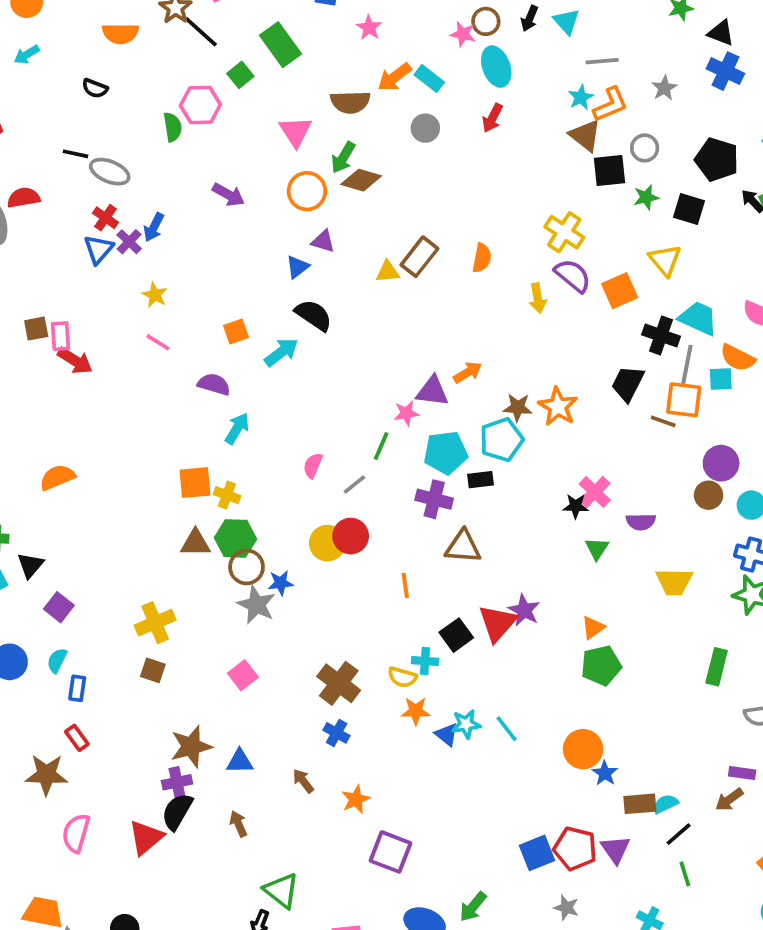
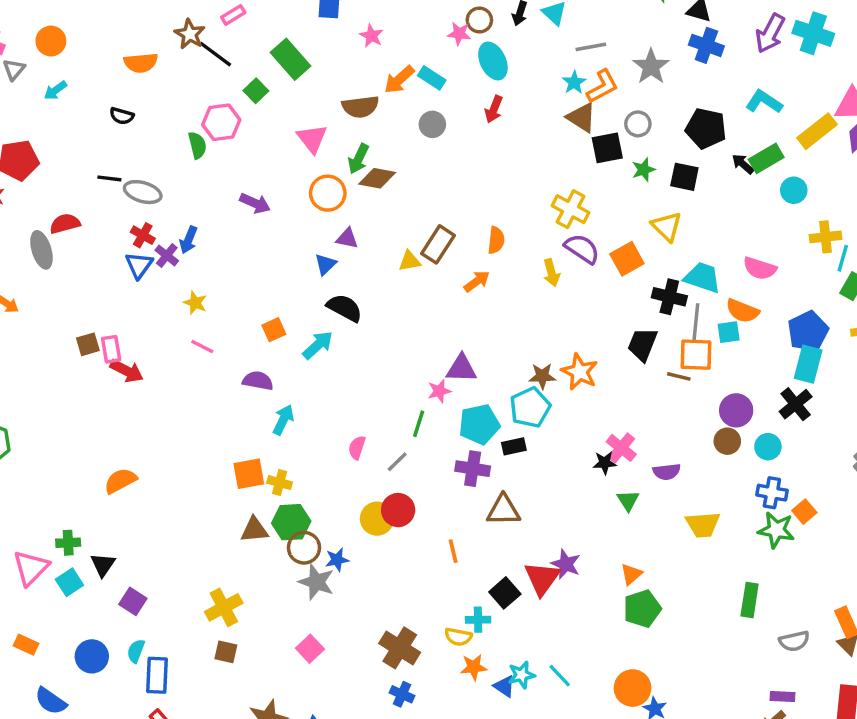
gray star: (664, 88) -> (651, 66), size x1.5
orange arrow: (468, 372) -> (477, 281), moved
blue rectangle: (77, 688) -> (157, 675), size x1.5

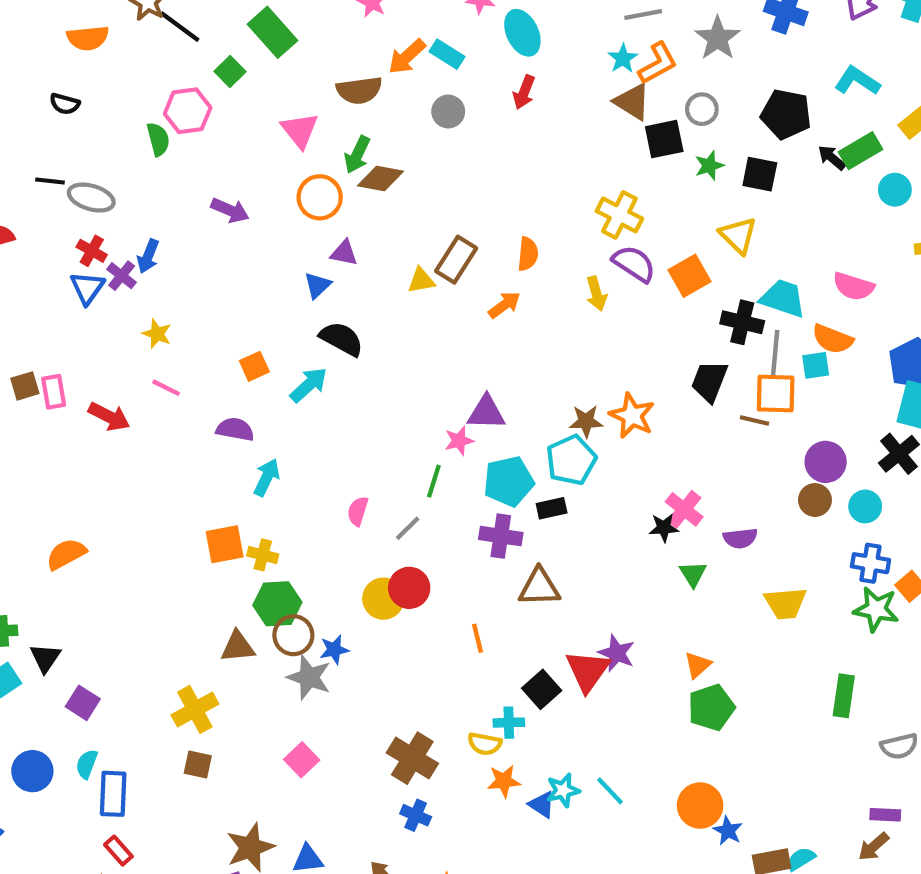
red arrow: (127, 371) -> (109, 417), moved
brown triangle: (254, 530) -> (238, 647), moved

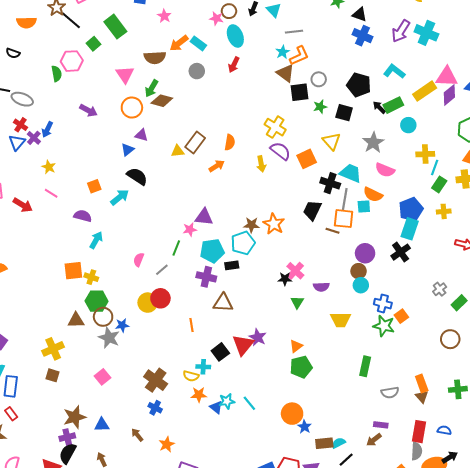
gray star: (718, 38) -> (373, 143), moved
cyan circle: (865, 506) -> (361, 285), moved

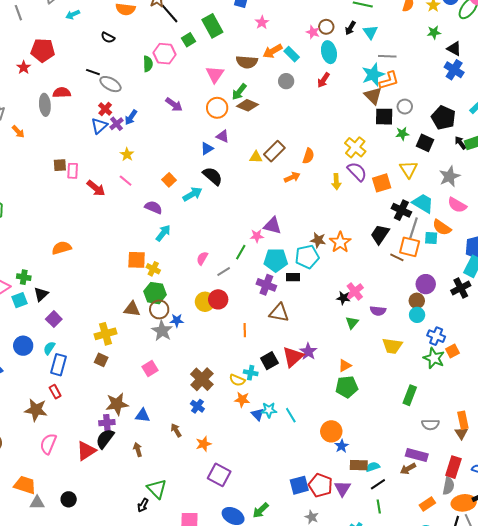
cyan star: (283, 52) -> (373, 75), size x1.6
orange square: (94, 186) -> (169, 180), turned -32
purple rectangle: (381, 425) -> (417, 455), size x1.5

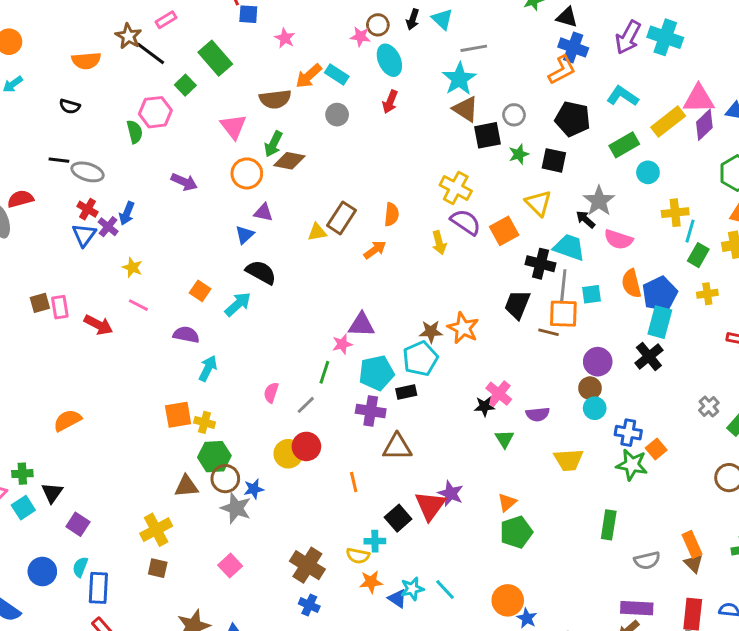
orange L-shape: (389, 80) -> (562, 70), moved
black arrow: (460, 143) -> (586, 219), moved
orange semicircle: (442, 227) -> (631, 283), moved, turned 54

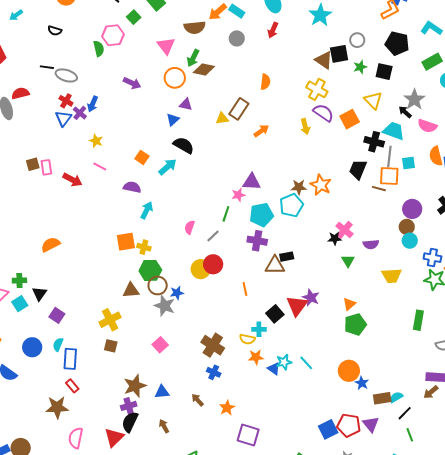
brown triangle: (466, 109) -> (324, 60), moved
orange semicircle: (392, 214) -> (265, 82), moved
black rectangle: (406, 392) -> (287, 257), moved

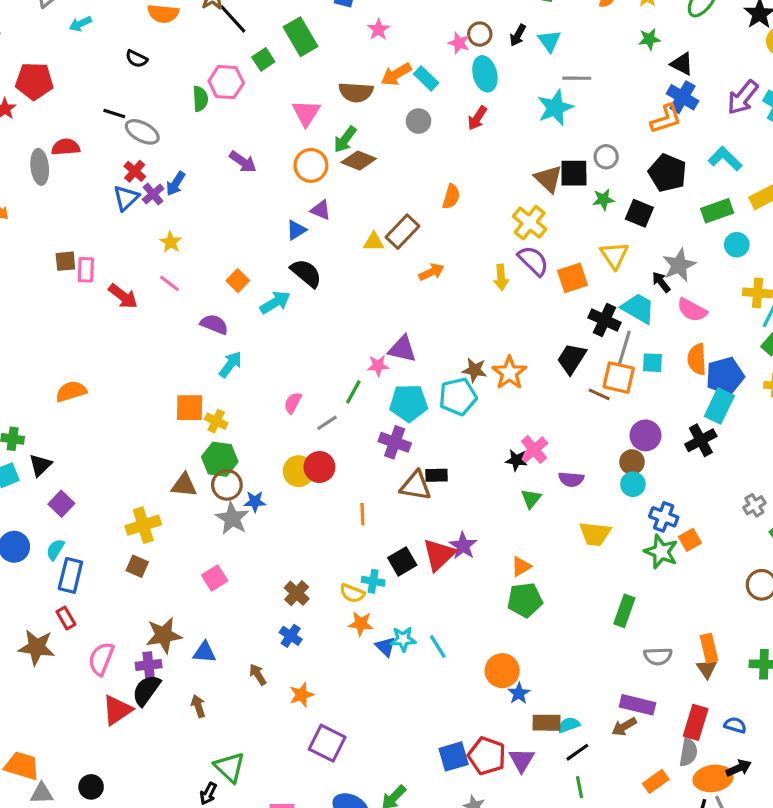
brown cross: (213, 345) -> (297, 593), size x0.7
pink semicircle: (76, 438) -> (101, 659), moved

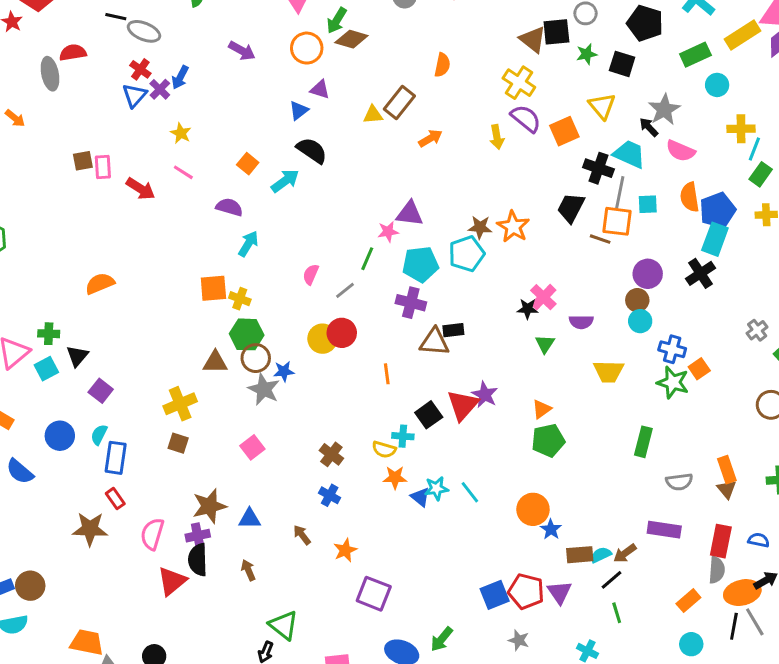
black semicircle: (146, 690) -> (198, 560), turned -32
brown arrow: (624, 727) -> (625, 553), moved

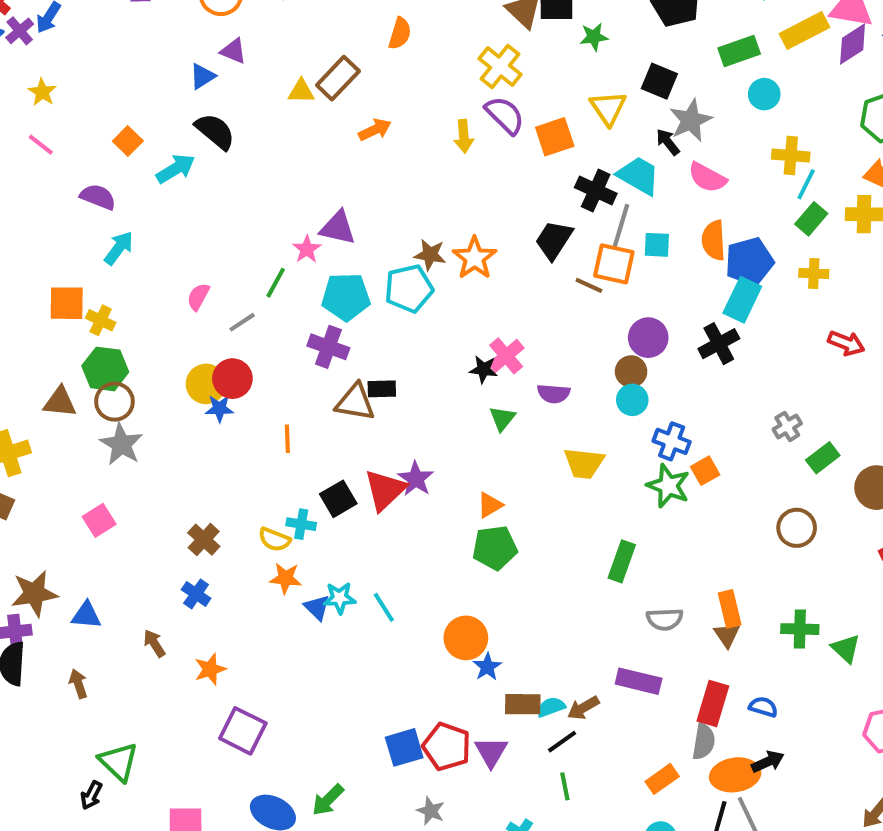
black square: (622, 64) -> (659, 81), moved
pink star: (388, 232) -> (307, 249), turned -30
blue star: (284, 371) -> (219, 409), moved

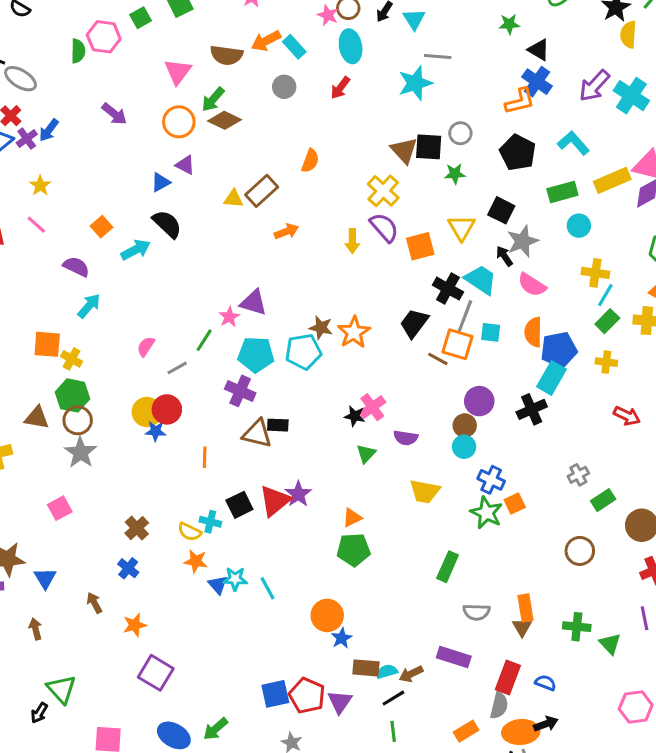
blue triangle: (86, 615) -> (45, 578), turned 50

